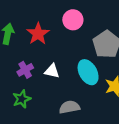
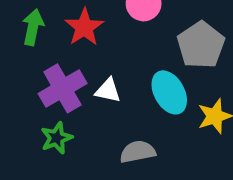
purple cross: (25, 70) -> (63, 88), size x1.6

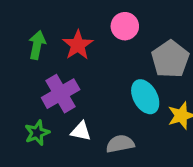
white triangle: (108, 90) -> (81, 131), moved
green star: (57, 138) -> (37, 133), moved

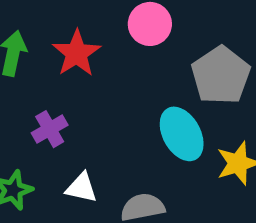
purple cross: (61, 94) -> (50, 129), size x0.6

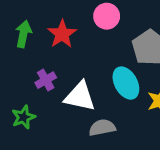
white triangle: (81, 188) -> (80, 96), moved, size x1.6

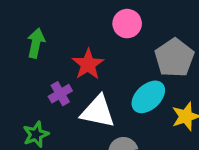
red star: (62, 34) -> (88, 64), moved
cyan ellipse: (126, 83) -> (148, 97), turned 76

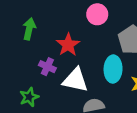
purple cross: (60, 94) -> (47, 67), turned -35
cyan ellipse: (148, 97) -> (113, 69), turned -45

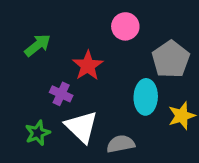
green arrow: (29, 29) -> (38, 45), turned 40
white triangle: (75, 80) -> (81, 127), moved, turned 32

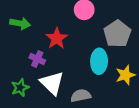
green arrow: (38, 45) -> (20, 23), turned 48

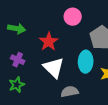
purple cross: (37, 59) -> (18, 60), moved
white triangle: (52, 83) -> (54, 68), moved

